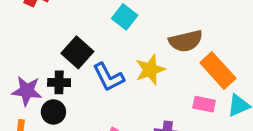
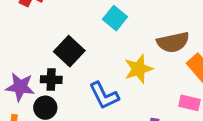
blue L-shape: (108, 77) -> (104, 96), moved

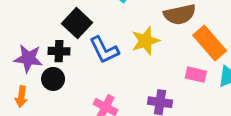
blue L-shape: (104, 96) -> (104, 50), moved

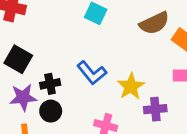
black square: (77, 23) -> (18, 59), moved
yellow star: (145, 41) -> (131, 86), moved

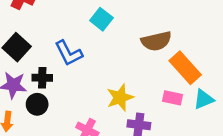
blue L-shape: (92, 73) -> (69, 53), moved

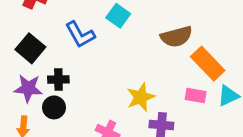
blue L-shape: (69, 53) -> (80, 35), moved

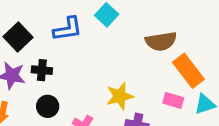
blue L-shape: (80, 35) -> (68, 29), turned -76
black circle: (54, 107) -> (48, 106), moved

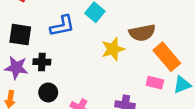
black square: (18, 37) -> (20, 35), turned -35
yellow star: (120, 96) -> (113, 49), moved

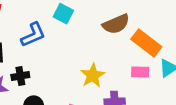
yellow star: (113, 49) -> (93, 75), moved

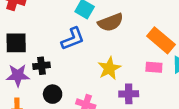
brown semicircle: (116, 24) -> (111, 22), moved
blue L-shape: (33, 35) -> (73, 39), moved

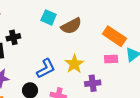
blue L-shape: (73, 39) -> (46, 69), moved
black cross: (41, 66) -> (13, 37), moved

